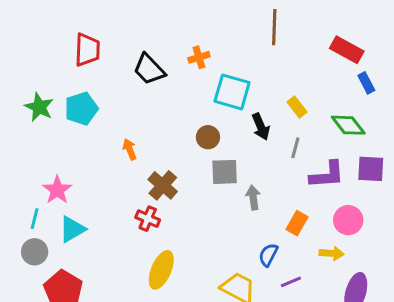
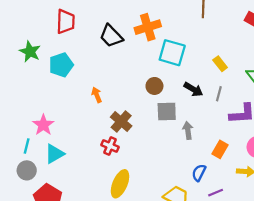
orange cross: (199, 57) -> (148, 27), size x1.6
green star: (39, 107) -> (30, 52), moved
black arrow: (261, 127) -> (193, 89), moved, turned -36

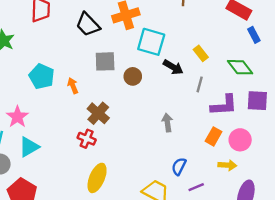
cyan pentagon: (61, 65) -> (42, 76), moved, turned -30
black arrow: (193, 89) -> (173, 67), moved
gray square: (167, 112) -> (105, 61), moved
orange rectangle: (220, 149) -> (214, 136), moved

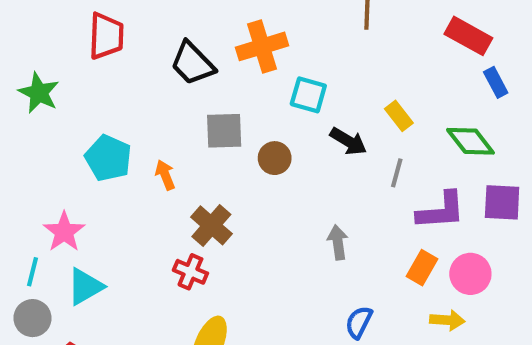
cyan square: (151, 42) -> (308, 95), size x0.7

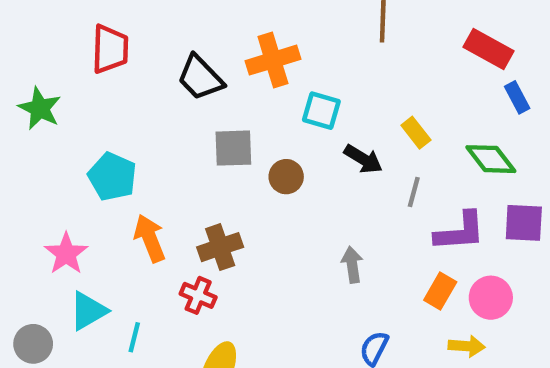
orange arrow: (165, 175) -> (150, 238), moved, size x1.5
brown cross: (211, 225) -> (220, 247), turned 30
cyan line: (33, 272) -> (134, 337), moved

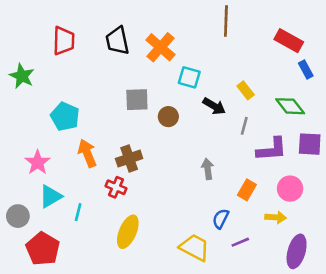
orange cross: (273, 60) -> (161, 47), turned -32
black trapezoid: (200, 78) -> (117, 41), moved, turned 32
orange rectangle: (440, 291) -> (247, 190), moved

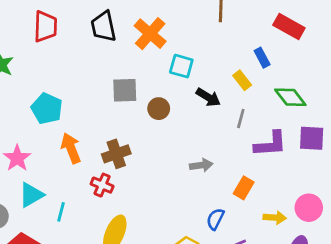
blue rectangle: (306, 69) -> (262, 58), moved
gray arrow: (208, 169) -> (201, 165), turned 90
pink circle: (290, 189) -> (309, 208), moved

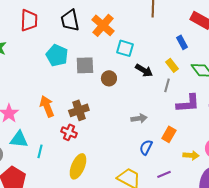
yellow rectangle: (242, 80) -> (172, 65), moved
cyan pentagon: (47, 109) -> (57, 55), moved
cyan triangle: (31, 195) -> (19, 139), turned 36
blue semicircle: (215, 219) -> (146, 147), moved

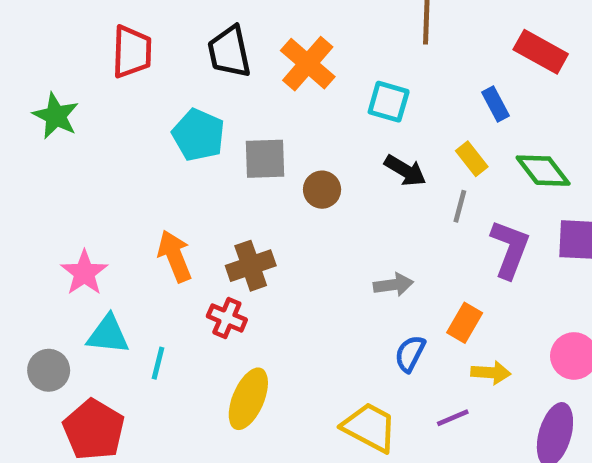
cyan square: (125, 48) -> (389, 102), moved
purple L-shape: (188, 103) -> (510, 249), turned -65
yellow arrow: (191, 155) -> (491, 373), moved

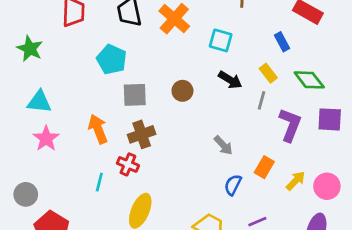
gray square: (265, 159) -> (135, 95), moved
gray arrow: (393, 285) -> (223, 145), turned 55
cyan triangle: (108, 335) -> (39, 102), moved
cyan line: (158, 363) -> (99, 182), moved
yellow arrow: (491, 373) -> (296, 181), moved, turned -50

